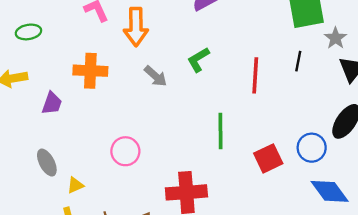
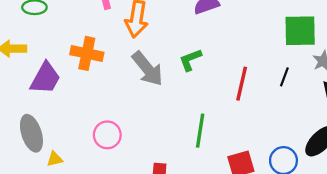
gray arrow: (156, 76) -> (147, 69), size x1.6
purple trapezoid: (52, 103) -> (45, 78), size x1.5
gray ellipse: (47, 163) -> (31, 133), size x1.4

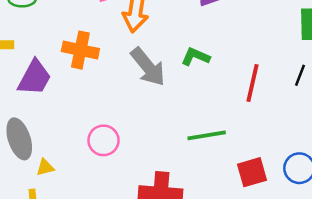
green L-shape: (190, 60) -> (195, 57), turned 45
green line: (200, 131) -> (207, 135), turned 72

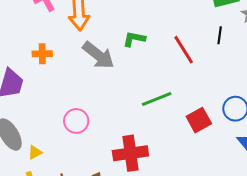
orange cross: (80, 50) -> (42, 54), size x0.7
red line: (253, 83) -> (184, 50), turned -32

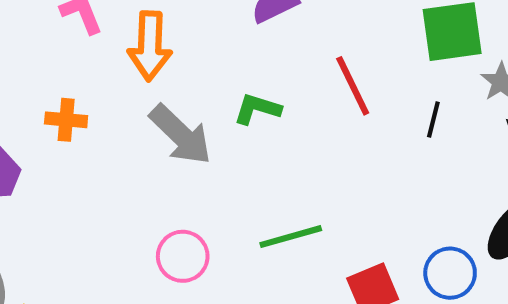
red line: (184, 50) -> (353, 86), moved
pink circle: (76, 121) -> (183, 256), moved

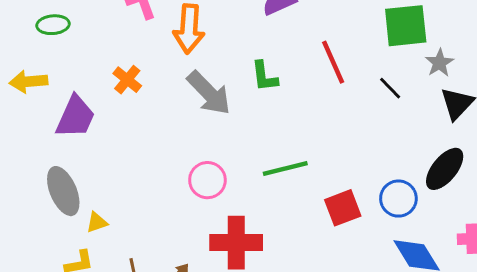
green L-shape: (257, 109) -> (264, 76), turned -116
orange cross: (66, 120) -> (127, 80), turned 32
black line: (433, 120) -> (390, 88), turned -60

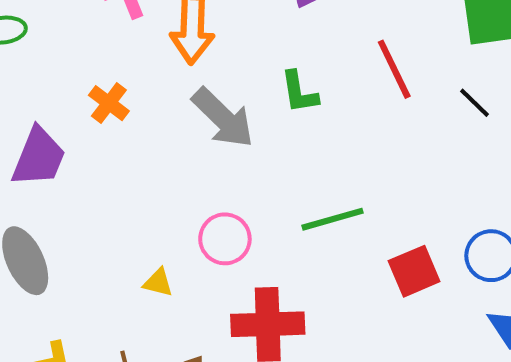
yellow triangle: (97, 222) -> (158, 282), moved, turned 35

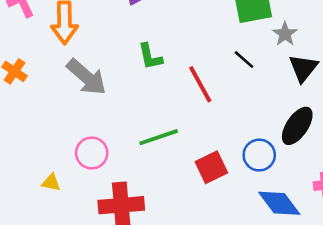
red line: (394, 69) -> (200, 84), moved
green L-shape: (299, 92) -> (150, 57), moved

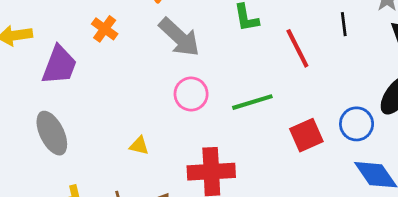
black line: (244, 60) -> (344, 24), turned 40
pink circle: (92, 153) -> (191, 94), moved

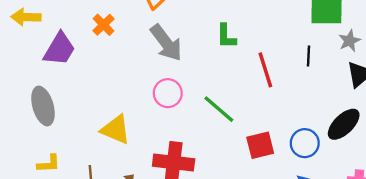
green line: (252, 102) -> (219, 109), turned 48
yellow triangle: (139, 146) -> (116, 130), size x1.8

